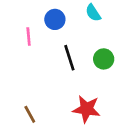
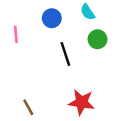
pink line: (29, 37) -> (16, 34), moved
green circle: (104, 59) -> (98, 39), moved

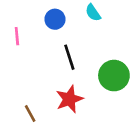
green circle: (98, 39) -> (114, 76), moved, size x1.5
red star: (81, 102) -> (69, 99), moved, turned -30

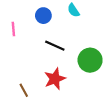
black line: (69, 57) -> (55, 46), turned -48

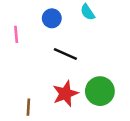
green circle: (90, 60) -> (100, 91), moved
brown line: (24, 90) -> (28, 107), turned 32

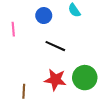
red star: (65, 94) -> (55, 80), turned 30

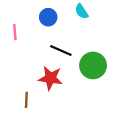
green circle: (85, 78) -> (93, 65), moved
red star: (55, 80) -> (51, 78), moved

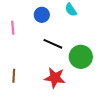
red star: (51, 78) -> (55, 78), moved
brown line: (26, 100) -> (14, 76), moved

